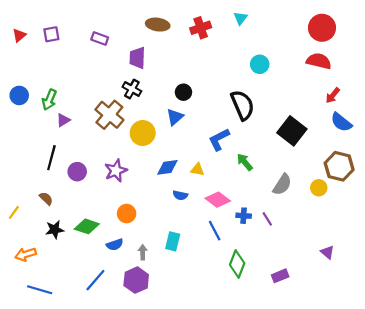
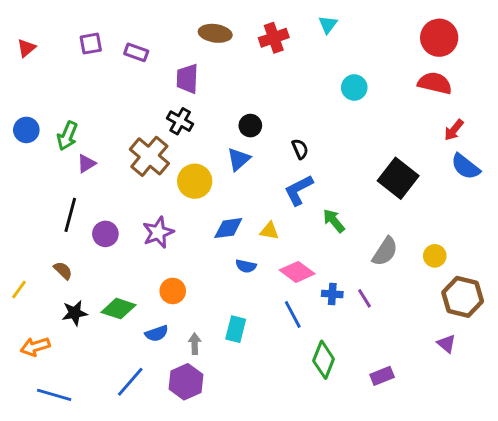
purple square: (51, 34) -> (91, 44), moved
black semicircle: (243, 105) -> (300, 149), moved, size x0.5
brown hexagon: (339, 166) -> (463, 297), moved

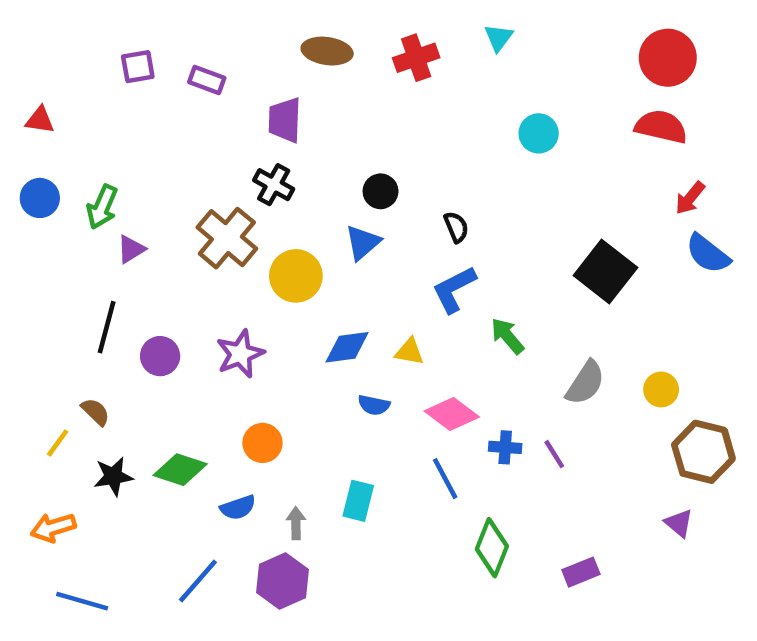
red triangle: (26, 48) -> (40, 120), moved, turned 48
yellow line: (19, 290) -> (58, 443), moved

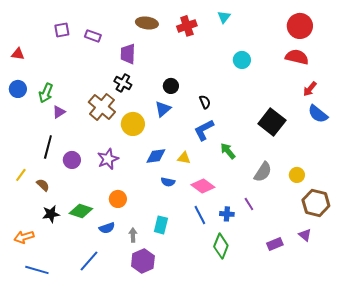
yellow line: (58, 443) -> (21, 175), moved
blue cross: (505, 447) -> (227, 214), moved
purple rectangle: (581, 572) -> (275, 244), moved
purple hexagon: (283, 581) -> (143, 261), moved

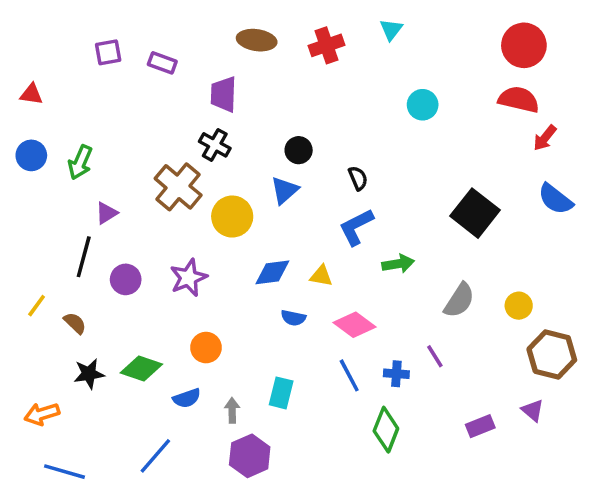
red arrow: (310, 89) -> (545, 138), moved
purple triangle: (59, 112) -> (106, 213), moved
green arrow: (228, 151) -> (398, 264), turned 120

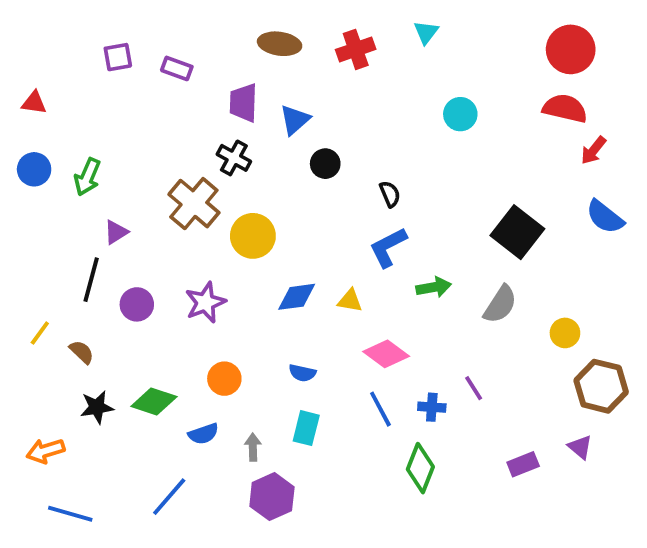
blue triangle: (285, 190) -> (295, 120), moved
gray semicircle: (459, 300) -> (500, 304), moved
blue semicircle: (293, 318) -> (302, 373), moved

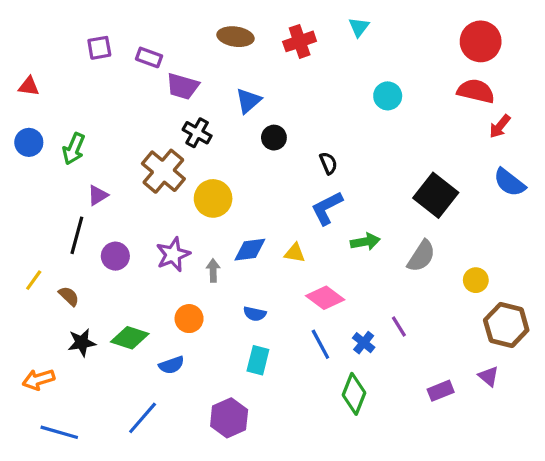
purple trapezoid: (243, 103) -> (183, 86), moved, turned -76
blue cross: (432, 407) -> (364, 343), turned 35
gray arrow: (253, 447) -> (213, 271), moved

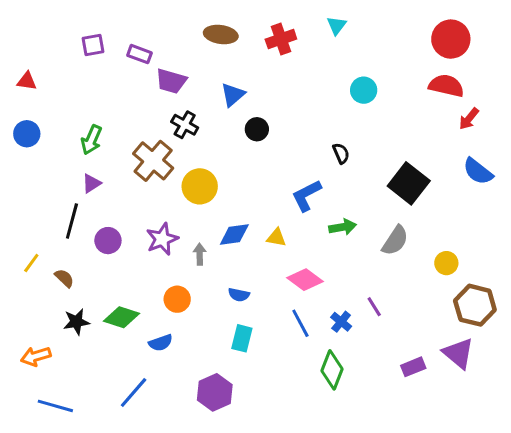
green arrow: (74, 149) -> (91, 140), moved
black semicircle: (328, 163) -> (341, 153), moved
purple triangle: (489, 376) -> (458, 353), size x1.6

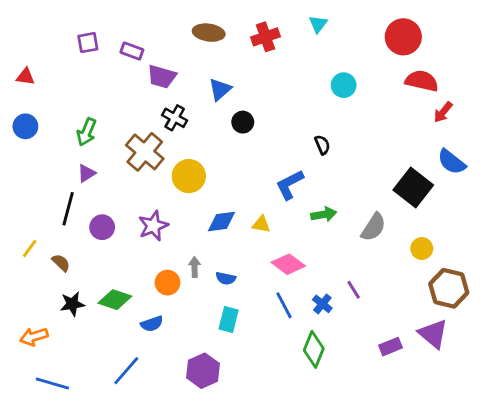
red circle: (451, 39) -> (403, 37), moved
black square: (409, 183) -> (413, 187), moved
gray arrow: (200, 254) -> (194, 267), moved

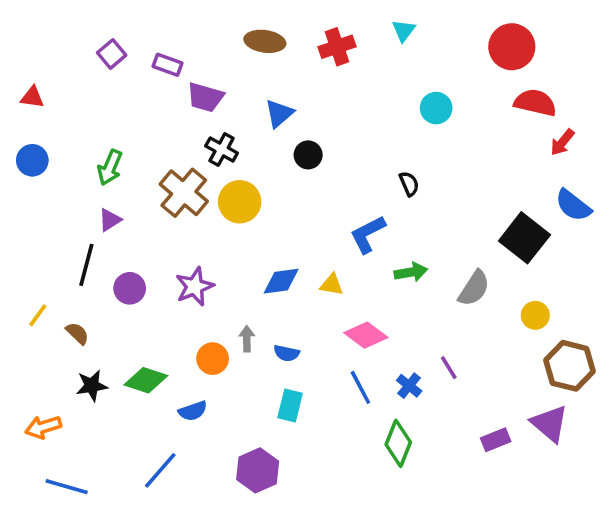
purple square: (88, 43) -> (112, 54), turned -30
yellow circle: (189, 176) -> (240, 202), moved

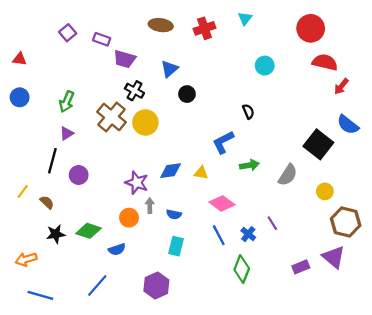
purple star: (195, 287) -> (137, 183), moved, turned -30

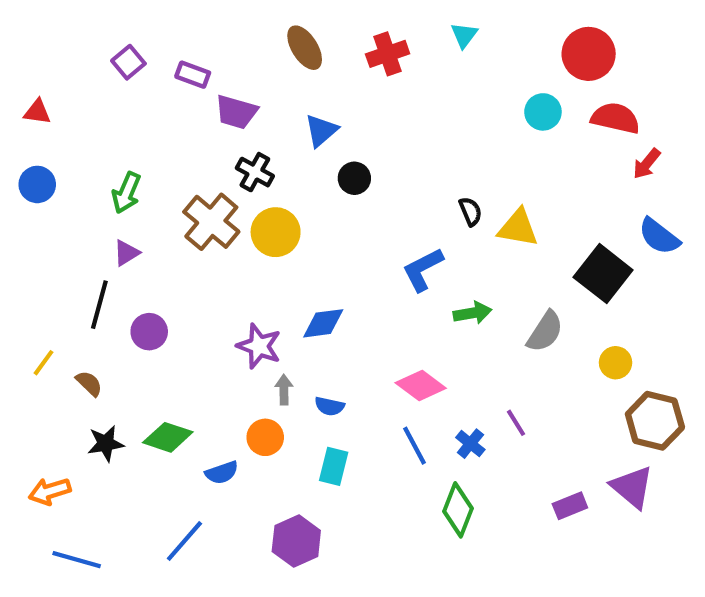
brown ellipse: (161, 25) -> (305, 48), turned 50
cyan circle: (265, 66) -> (543, 112), moved
yellow triangle: (201, 173) -> (518, 228), moved, size x1.5
orange circle: (129, 218) -> (265, 437), moved

